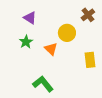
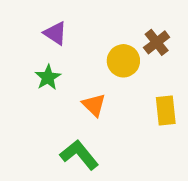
brown cross: (88, 15) -> (157, 42), moved
orange triangle: (51, 49) -> (94, 105), moved

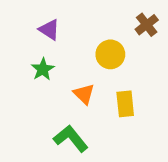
brown cross: (157, 42) -> (147, 25), moved
yellow rectangle: (166, 111) -> (125, 104), moved

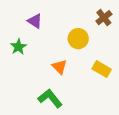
green star: (43, 69) -> (18, 47), moved
yellow rectangle: (125, 104) -> (102, 69), moved, turned -54

